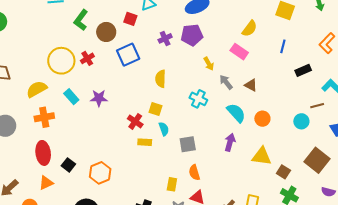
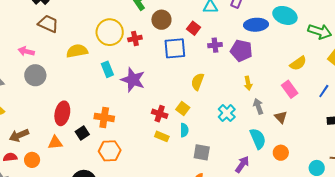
red square: (130, 19) -> (194, 28), moved
pink rectangle: (239, 52) -> (290, 89), moved
purple star: (99, 98) -> (133, 80), size x1.4
orange cross: (44, 117) -> (104, 117), moved
red cross: (135, 121) -> (160, 114), turned -35

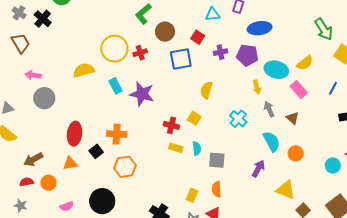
cyan ellipse: (285, 15) -> (276, 70), moved
brown trapezoid: (48, 24) -> (21, 43), moved, turned 40
green arrow: (320, 32) -> (324, 29), turned 45
cyan semicircle: (184, 130) -> (197, 149), moved

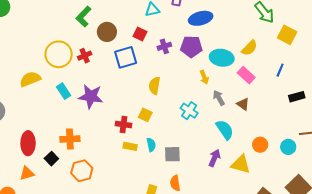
orange circle: (296, 153) -> (260, 145), moved
yellow triangle: (286, 190) -> (241, 164), moved

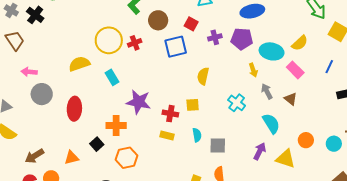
purple star: (91, 96) -> (139, 102), moved
yellow square: (145, 115) -> (193, 105), turned -32
red ellipse: (28, 143) -> (74, 109), moved
yellow rectangle: (130, 146) -> (167, 135), moved

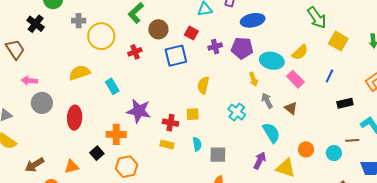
gray cross: (11, 10) -> (79, 21), moved, turned -32
yellow circle: (109, 40) -> (101, 36), moved

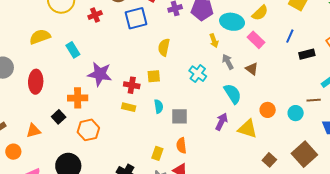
black rectangle: (345, 103) -> (307, 54), moved

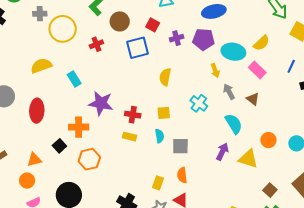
yellow square: (154, 76) -> (164, 113), moved
orange circle: (13, 152) -> (27, 181), moved

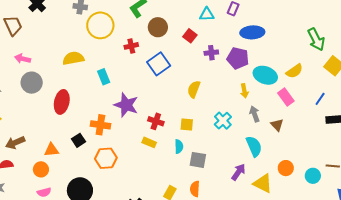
blue square: (137, 48) -> (159, 64), moved, turned -30

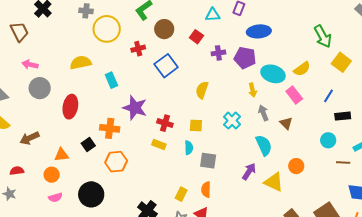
brown arrow: (15, 143) -> (29, 138), moved
cyan circle: (313, 176) -> (328, 140), moved

